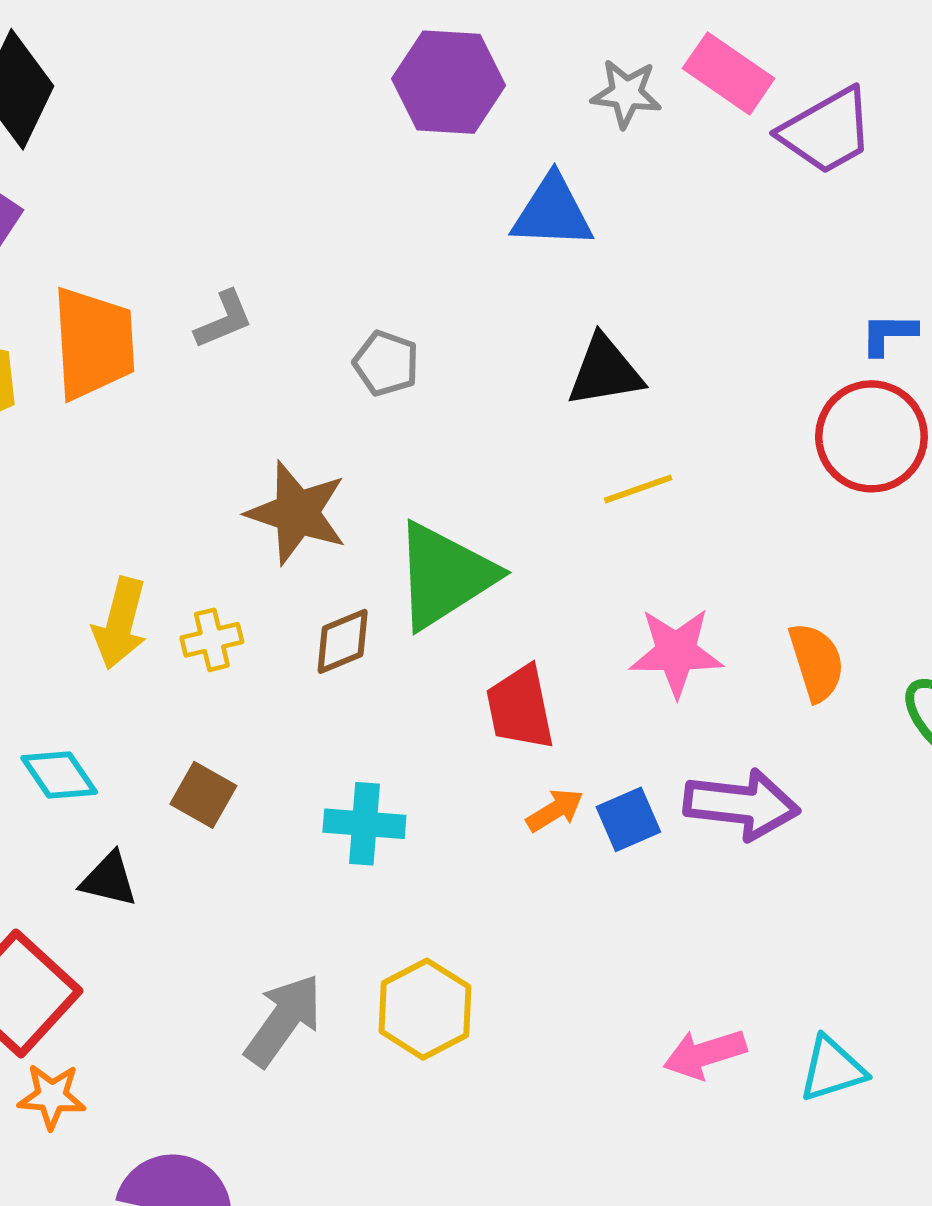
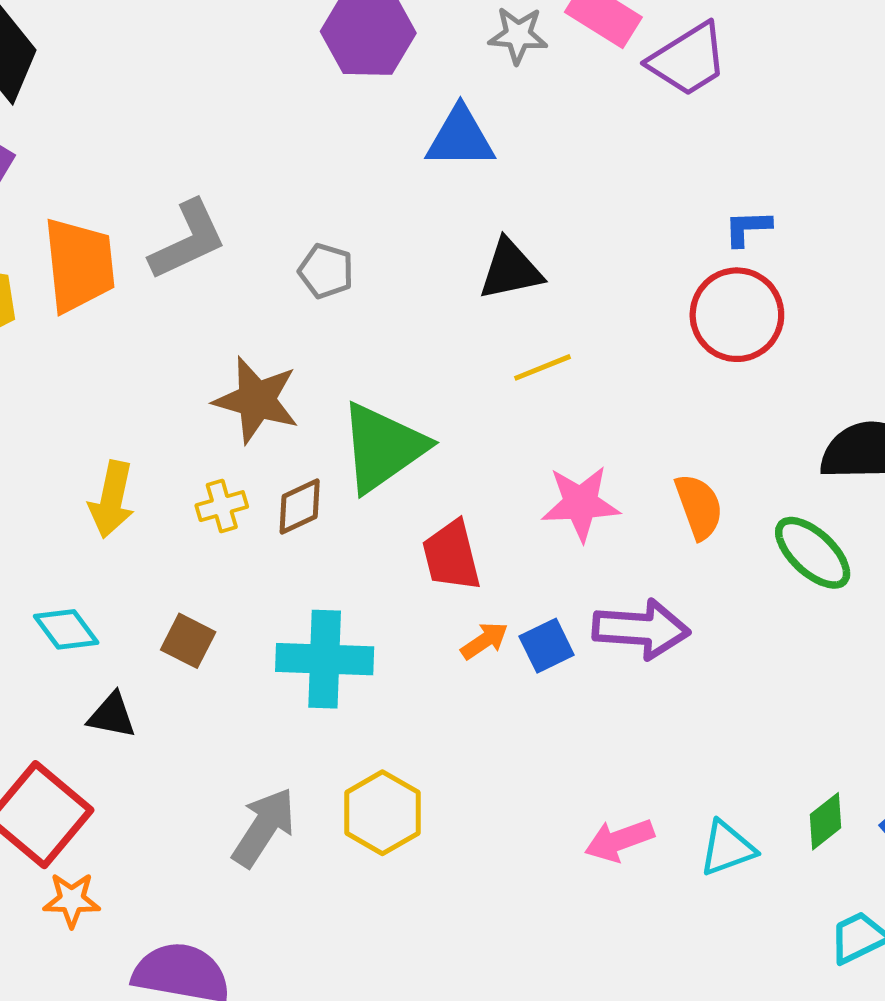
gray L-shape: (224, 320) -> (188, 240), size x1.6
yellow cross: (212, 640) -> (222, 506), moved
cyan cross: (364, 824) -> (325, 659), size x1.4

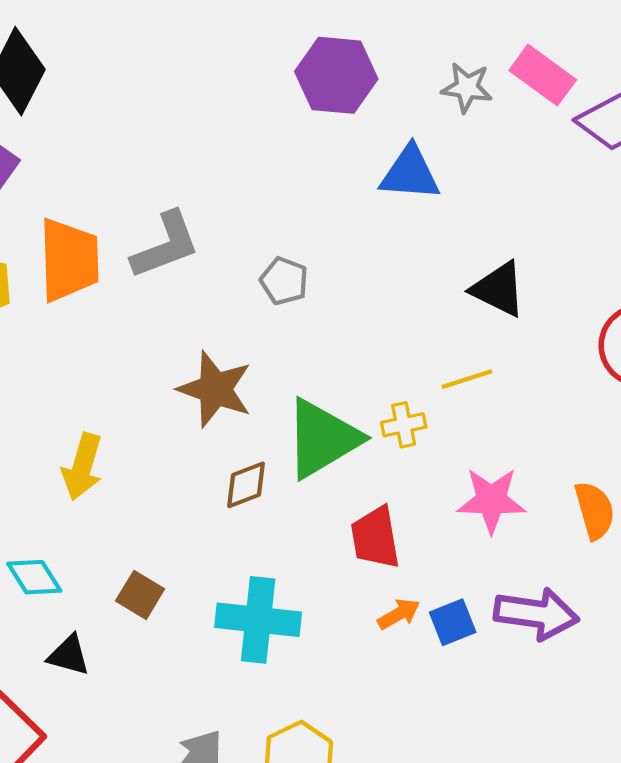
black triangle: (510, 270) -> (499, 289), moved, turned 34
yellow cross: (222, 506) -> (404, 425), moved

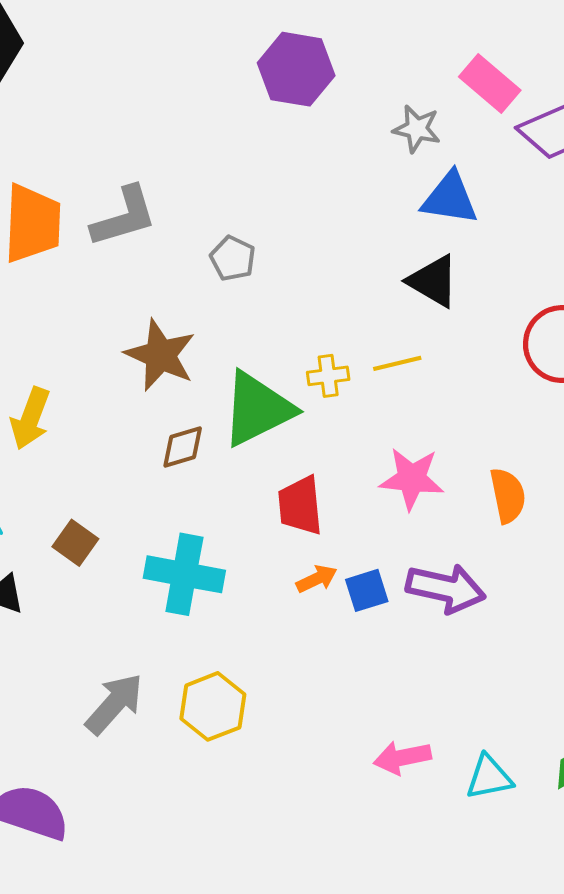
gray star: (467, 87) -> (417, 129), moved
blue triangle: (410, 173) -> (450, 198), moved
yellow cross: (404, 425) -> (328, 376), moved

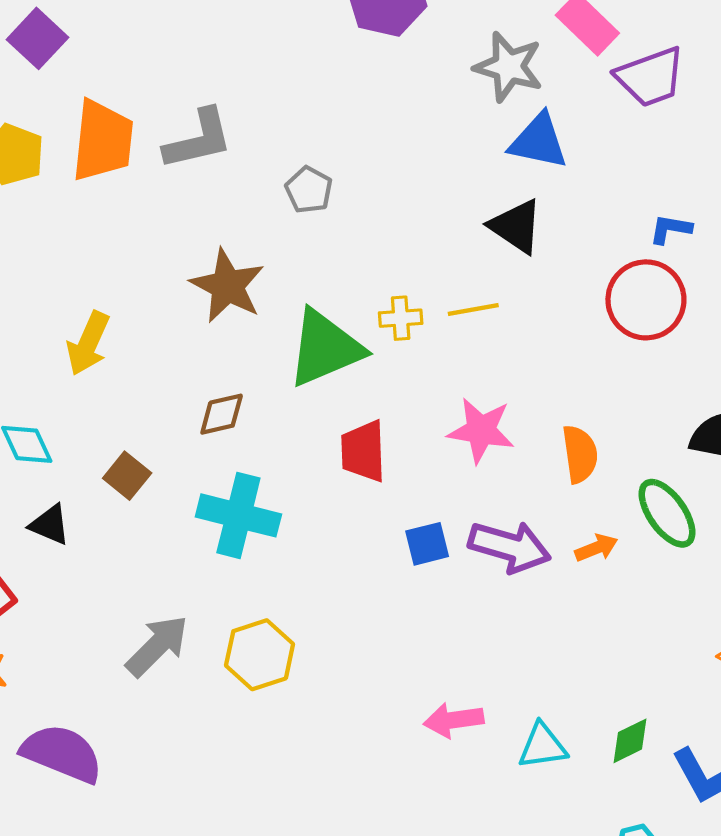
gray star: (417, 129) -> (509, 67), size x1.4
brown diamond: (183, 447) -> (222, 414), moved
orange arrow: (317, 579) -> (596, 548), moved

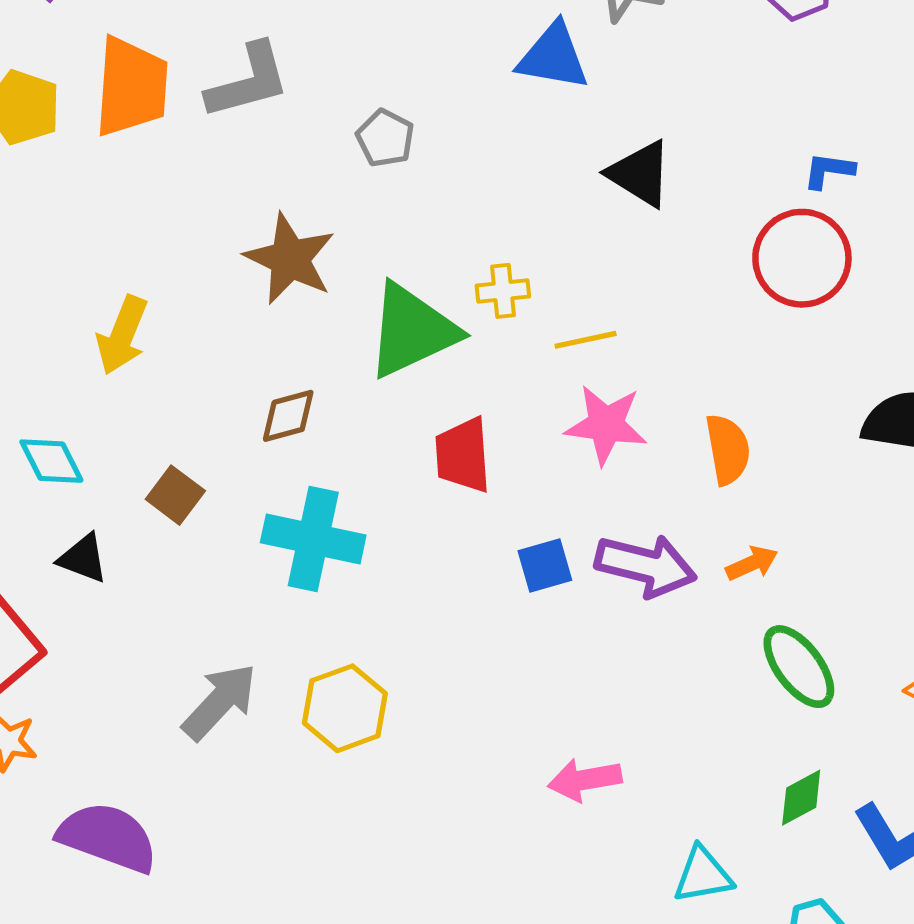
blue triangle: (539, 141) -> (553, 57), moved
yellow line: (473, 309) -> (586, 340), moved
green ellipse: (667, 513) -> (799, 667), moved
cyan triangle: (543, 746) -> (703, 875), moved

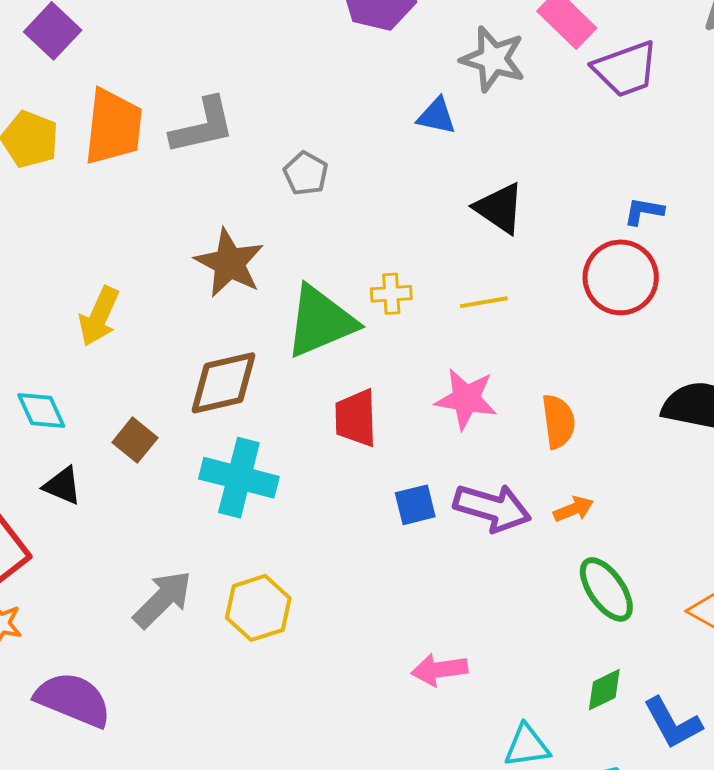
blue triangle: (553, 57) -> (437, 116), size x0.7
yellow line: (586, 340) -> (484, 302), moved
brown diamond: (288, 416) -> (223, 383), size x1.6

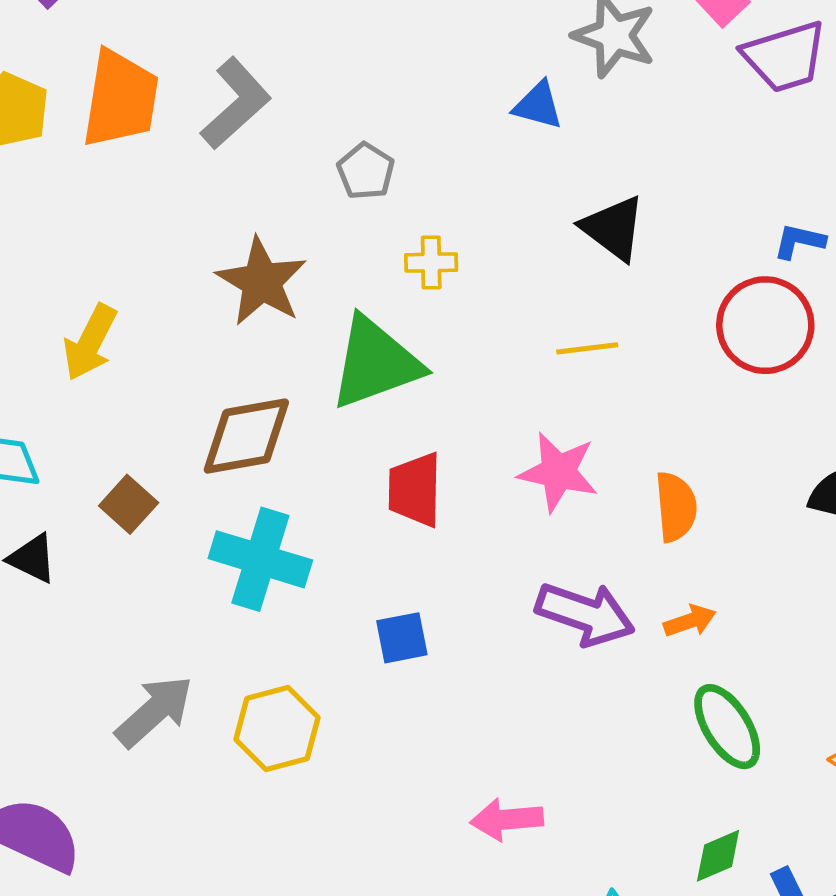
gray L-shape: (203, 126) -> (236, 103), turned -32
yellow cross: (391, 294) -> (431, 263), moved
blue square: (415, 505) -> (402, 638), moved

